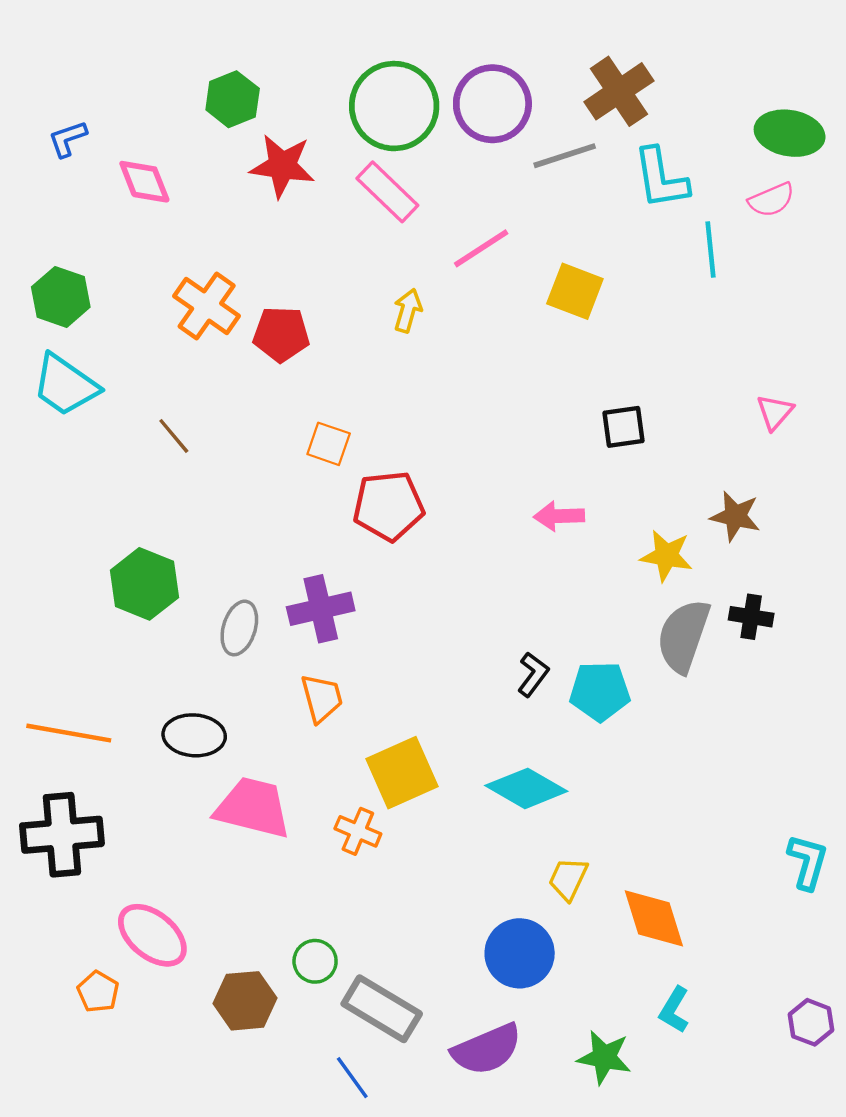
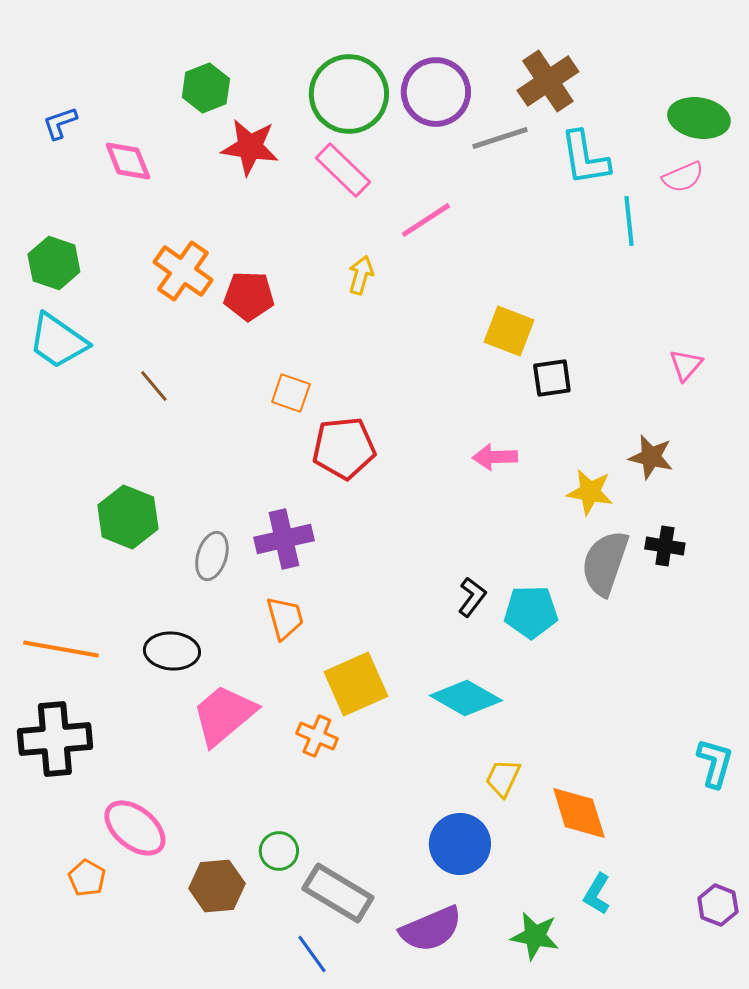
yellow square: (575, 291) -> (509, 331), moved
pink trapezoid: (253, 808) -> (224, 715), turned -54

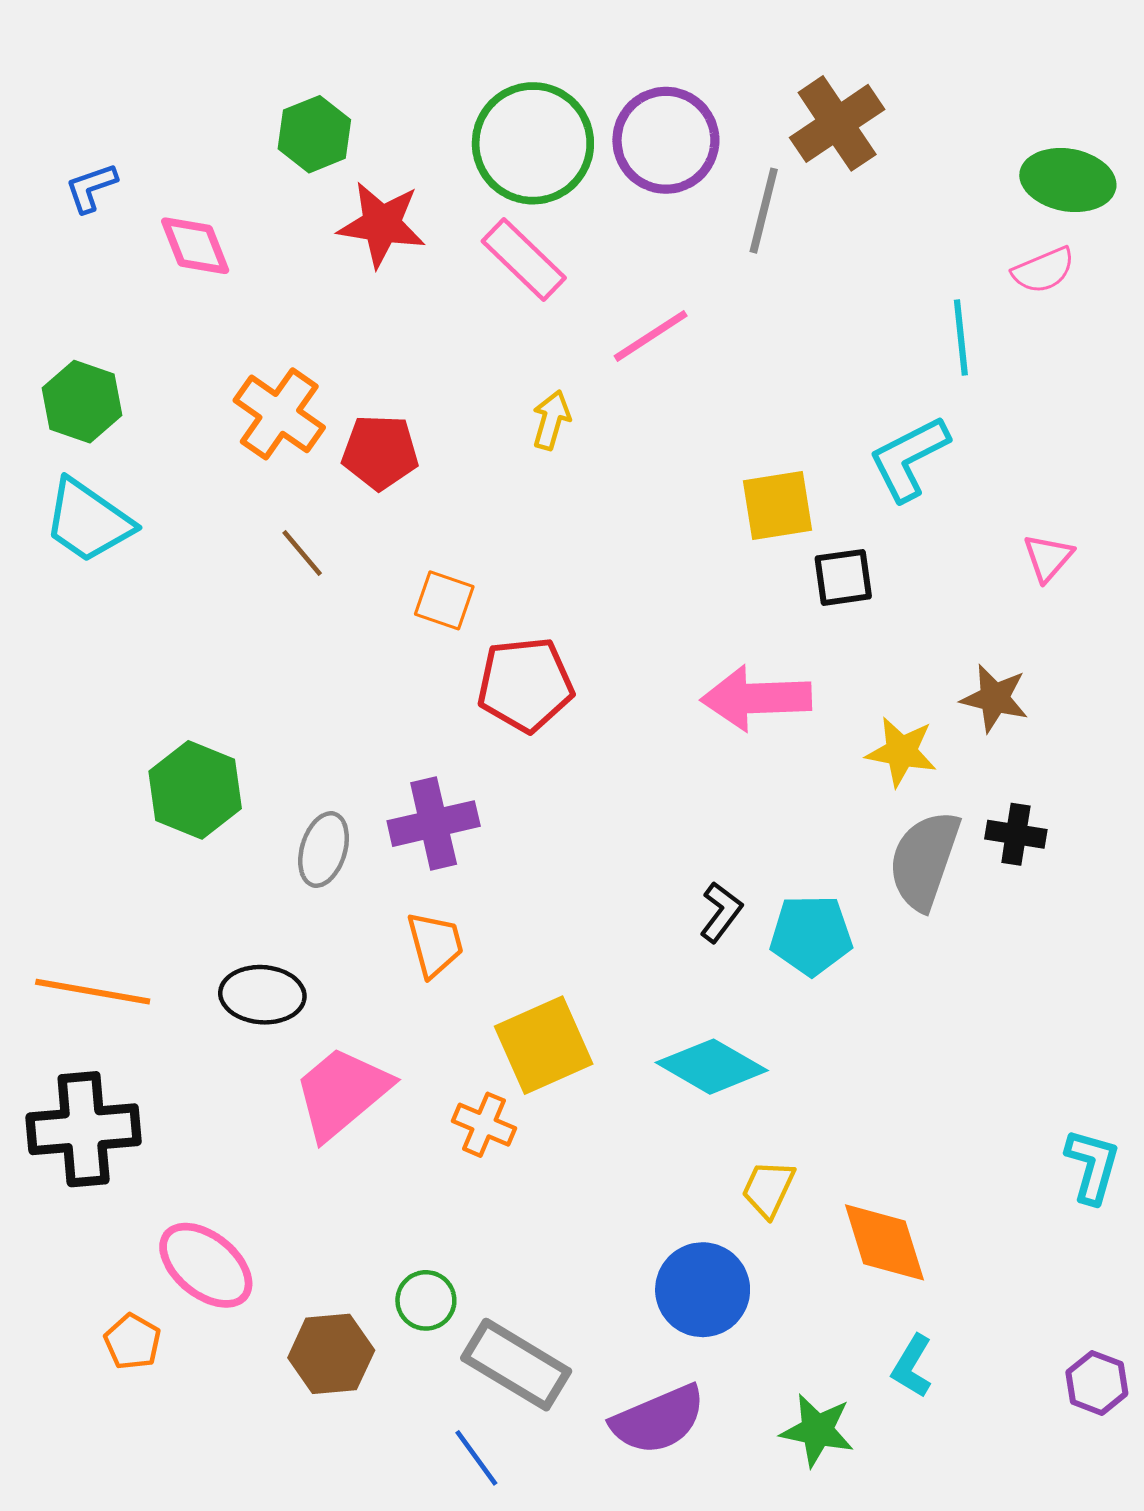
gray line: (500, 138) -> (764, 211), turned -58
cyan L-shape: (585, 158) -> (909, 458), moved, turned 72
yellow square: (509, 331) -> (777, 506), turned -30
brown line: (154, 386) -> (302, 553), moved
pink arrow: (495, 457) -> (756, 698), size x1.6

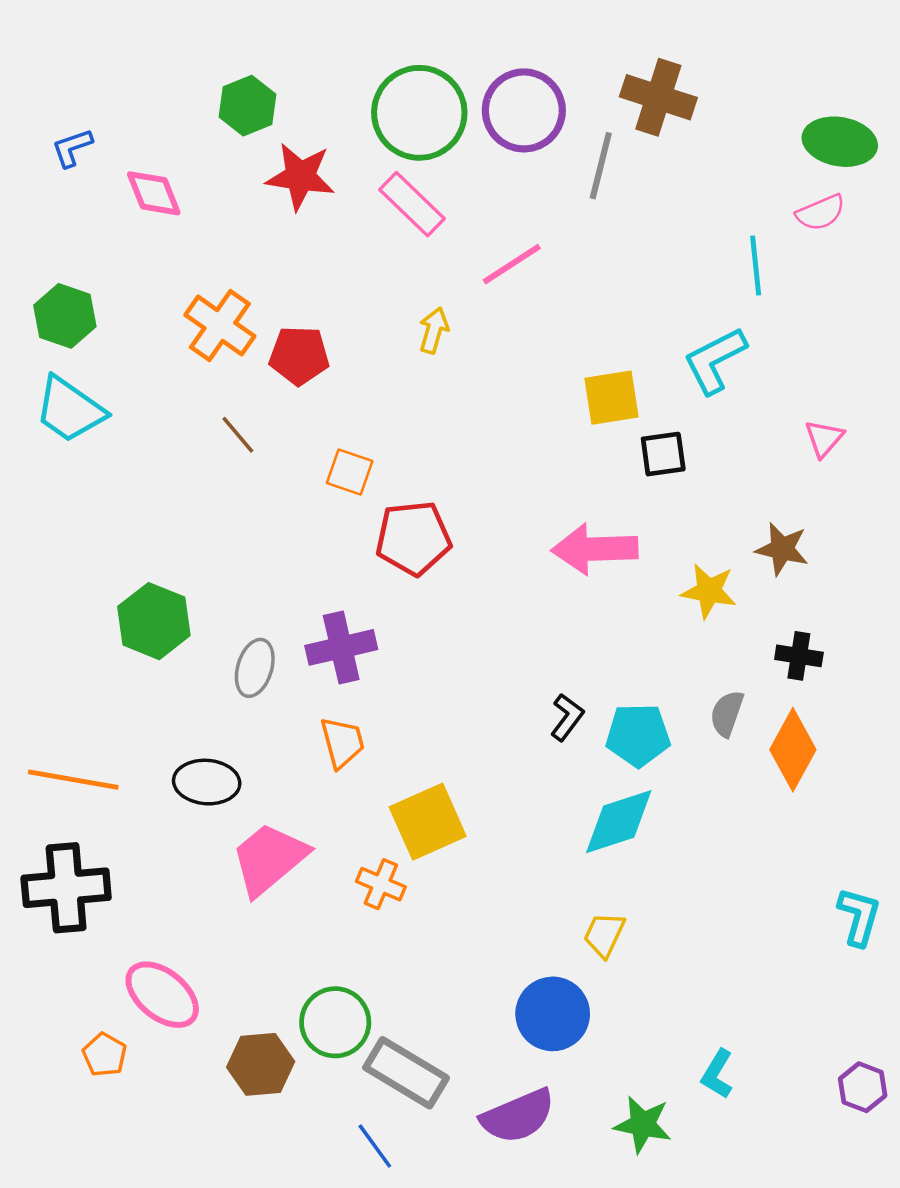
brown cross: (837, 123) -> (658, 97), turned -38
gray semicircle: (924, 860) -> (727, 714), moved, size x0.6
cyan diamond: (712, 1067) -> (619, 822), moved, turned -48
orange diamond: (884, 1242) -> (793, 750), moved, turned 46
green circle: (426, 1300) -> (335, 1022), size x1.5

